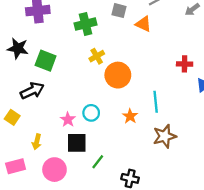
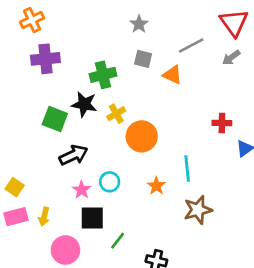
black star: (18, 48) -> (84, 104), moved
black arrow: (32, 91) -> (74, 155), moved
pink rectangle: (16, 166) -> (16, 217), moved

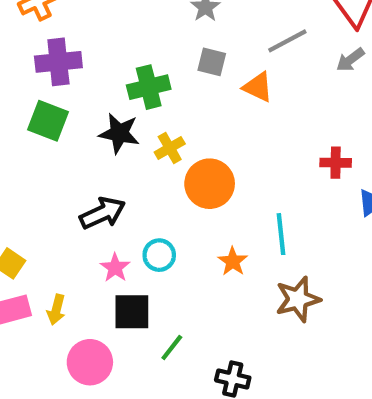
green square: (55, 119) -> (48, 121), moved

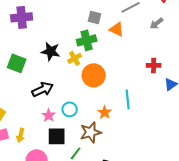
gray arrow: (350, 60) -> (157, 23), moved
green cross: (149, 87) -> (87, 40), moved
green square: (48, 121) -> (17, 63), moved
brown star: (298, 299) -> (91, 132), moved

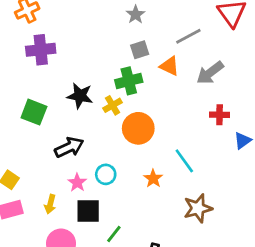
gray square: (95, 17) -> (140, 50), turned -32
gray arrow: (157, 23) -> (210, 73), moved, size x1.5
cyan line: (128, 99) -> (184, 161), turned -30
brown star: (91, 132) -> (198, 208), moved
yellow arrow: (21, 135) -> (50, 204), moved

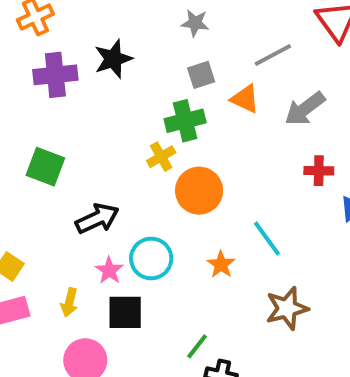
gray star: (136, 15) -> (195, 23), turned -30
black star: (80, 96) -> (113, 59), moved, turned -30
cyan circle: (106, 174) -> (151, 258), size x1.4
green line: (114, 234) -> (197, 346), moved

